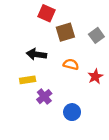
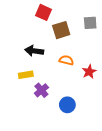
gray square: (96, 35) -> (90, 23), moved, turned 32

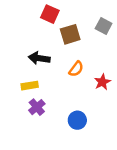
gray square: (90, 23) -> (104, 26), turned 32
orange semicircle: (66, 60) -> (76, 69), turned 112
purple cross: (41, 90) -> (37, 107), moved

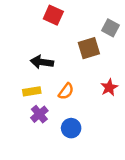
brown square: (70, 34) -> (89, 48), moved
orange semicircle: (76, 69) -> (66, 91), moved
blue circle: (77, 120) -> (71, 128), moved

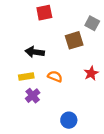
red square: (53, 15) -> (44, 13), turned -35
orange semicircle: (66, 91) -> (55, 76), turned -104
blue circle: (71, 128) -> (69, 120), moved

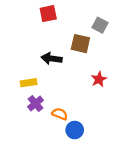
brown square: (74, 40) -> (80, 44), turned 30
black arrow: (35, 52) -> (52, 59), moved
orange semicircle: (55, 76) -> (60, 114), moved

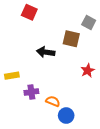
red square: (48, 14) -> (29, 12), moved, turned 35
yellow rectangle: (29, 83) -> (12, 76), moved
purple cross: (35, 103) -> (31, 92), turned 32

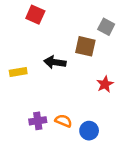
yellow rectangle: (12, 76) -> (18, 72), moved
purple cross: (31, 92) -> (38, 121), moved
blue circle: (66, 116) -> (89, 131), moved

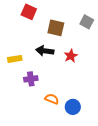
brown square: (85, 46) -> (56, 28), moved
red star: (105, 84) -> (71, 56), moved
purple cross: (38, 121) -> (31, 79), moved

